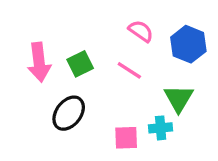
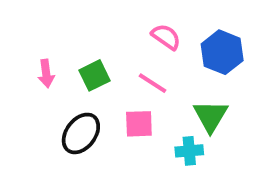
pink arrow: (39, 62) -> (46, 74), size x0.6
pink square: (126, 138) -> (139, 124), moved

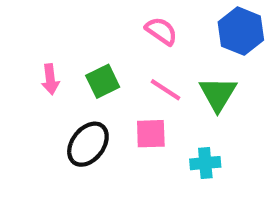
pink semicircle: (166, 37) -> (161, 31), moved
blue hexagon: (222, 52) -> (241, 31), moved
green triangle: (211, 116) -> (218, 94), moved

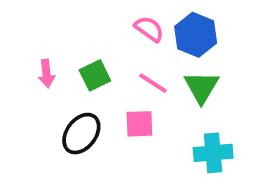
blue hexagon: (241, 31) -> (196, 35), moved
cyan cross: (205, 163) -> (213, 153), moved, size x1.4

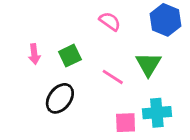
blue hexagon: (196, 35) -> (165, 20), moved
pink line: (153, 83) -> (113, 77), moved
pink square: (139, 124) -> (126, 123), moved

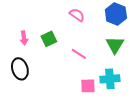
green triangle: (148, 64) -> (115, 45), moved
black ellipse: (60, 98) -> (20, 69), moved, turned -55

